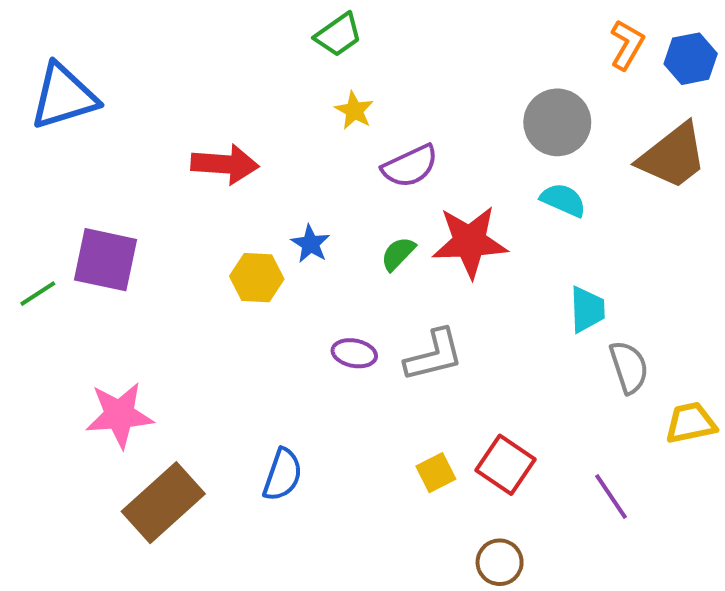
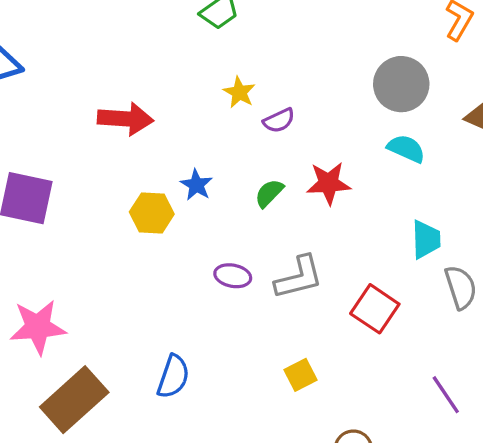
yellow star: (354, 110) -> (239, 92), moved
purple semicircle: (410, 166) -> (279, 120), size x0.7
red star: (470, 242) -> (329, 183), size x0.7
red square: (506, 465) -> (375, 309), moved

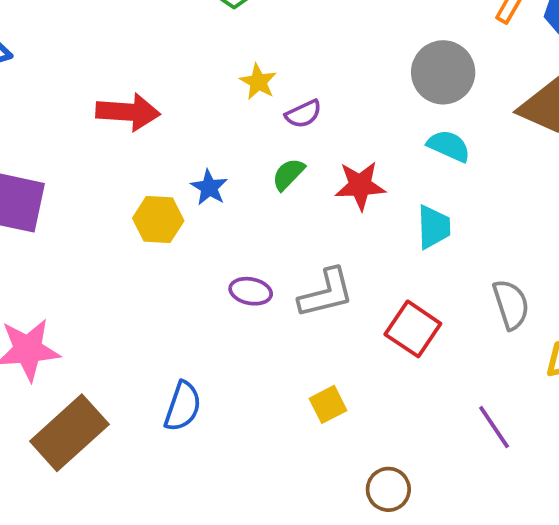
green semicircle: (269, 193) -> (288, 174), moved
cyan trapezoid: (426, 239) -> (434, 227), moved

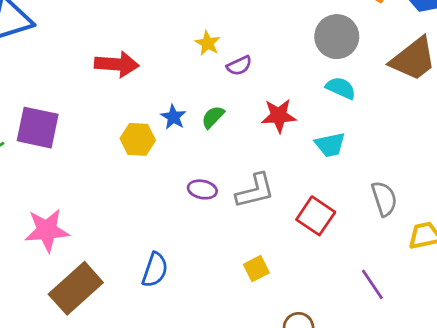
green semicircle: (288, 174) -> (213, 117), moved
cyan trapezoid: (434, 227) -> (330, 145), turned 80

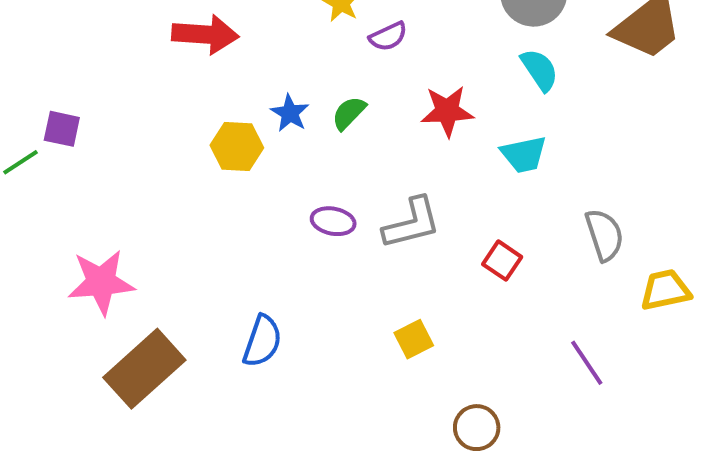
cyan semicircle: (341, 88) -> (540, 70), turned 32
purple square: (38, 128) -> (62, 129), moved, size x0.6
red square: (316, 216) -> (502, 261), size x0.7

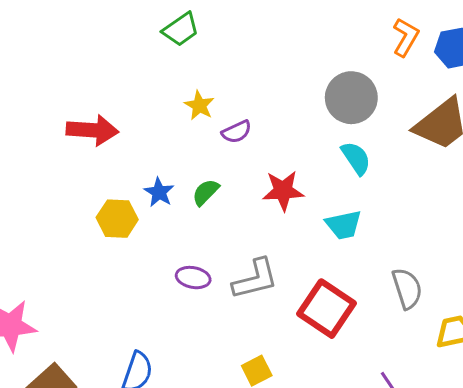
red square: (502, 261) -> (327, 309), size x1.8

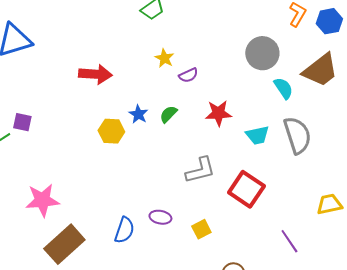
cyan semicircle: (356, 158) -> (283, 88), moved
purple ellipse: (193, 278) -> (160, 217), moved
gray semicircle: (407, 288) -> (297, 135), moved, size x1.4

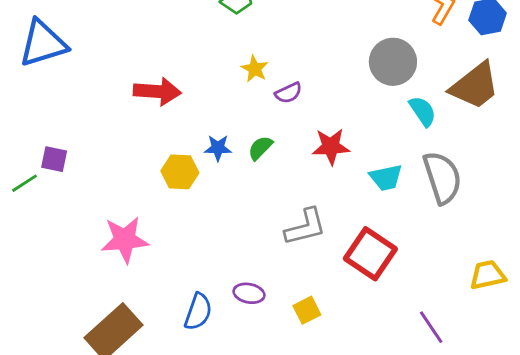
blue star: (138, 114) -> (218, 148), turned -30
pink star: (42, 200) -> (125, 240), moved

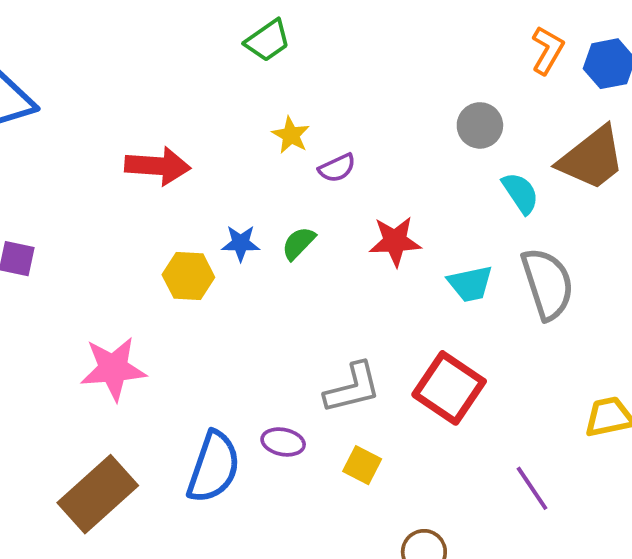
gray circle: (393, 62) -> (480, 125), size x0.7
gray L-shape: (305, 227) -> (353, 388), moved
yellow square: (307, 310) -> (362, 465), turned -36
blue semicircle: (198, 312) -> (214, 467), size x1.4

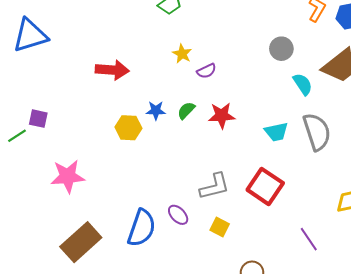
red star: (395, 241) -> (222, 116), moved
pink star: (113, 369) -> (68, 176), moved
purple ellipse: (283, 442) -> (178, 215), turned 35

